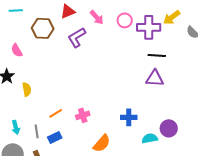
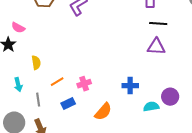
pink semicircle: (17, 50) -> (18, 28), moved, turned -32
yellow semicircle: (27, 89) -> (36, 63), moved
cyan arrow: (16, 127) -> (18, 85), moved
blue rectangle: (55, 137) -> (68, 104), moved

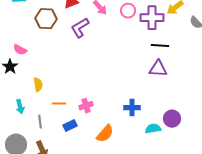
orange line: (57, 82) -> (59, 104), turned 32

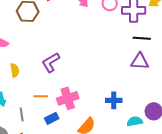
purple L-shape: (80, 28) -> (51, 62), moved
yellow semicircle: (38, 85) -> (15, 70), moved
pink cross: (86, 106) -> (68, 98), size x1.5

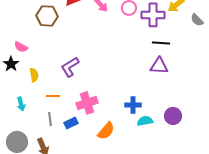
orange line: (41, 96) -> (53, 96), moved
gray line: (22, 114) -> (50, 119), moved
cyan semicircle: (135, 121) -> (145, 121), moved

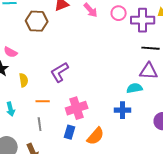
cyan semicircle: (145, 121) -> (135, 88), moved
blue rectangle: (71, 123) -> (70, 132), moved, turned -48

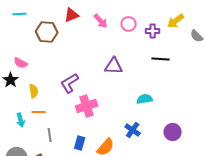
purple cross: (143, 20) -> (153, 31), size x0.6
purple triangle: (149, 71) -> (114, 66), moved
orange line: (43, 101) -> (39, 112), moved
pink cross: (77, 108) -> (87, 106), moved
blue cross: (123, 110) -> (133, 130), moved, turned 35

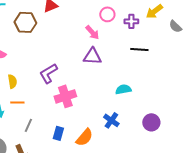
pink arrow: (101, 21) -> (92, 32), moved
gray line: (50, 135) -> (28, 125), turned 32

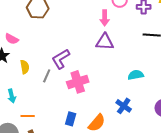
pink arrow: (92, 32) -> (105, 18), turned 42
orange line: (17, 102) -> (28, 116), moved
gray line: (28, 125) -> (47, 76), moved

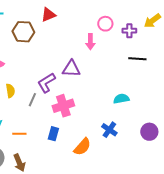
purple triangle: (105, 42) -> (71, 69), moved
orange line: (28, 116) -> (19, 134), moved
blue rectangle: (71, 119) -> (53, 134), moved

